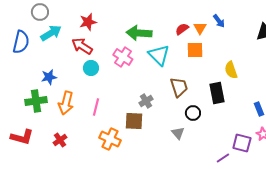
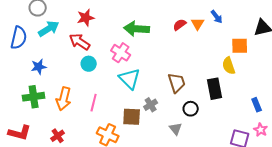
orange square: (195, 50) -> (240, 46), moved
cyan triangle: (159, 55) -> (130, 79), moved
blue star: (49, 77) -> (39, 67), moved
gray cross: (146, 101) -> (151, 105), moved

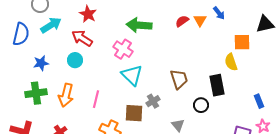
red star: (86, 18) -> (88, 14), turned -30
cyan circle: (89, 64) -> (75, 60), moved
black circle: (191, 109) -> (201, 105), moved

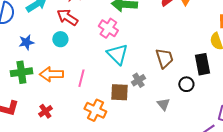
orange arrow: (66, 95) -> (51, 74), turned 75

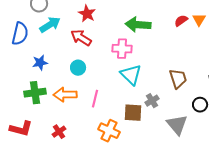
pink cross: (108, 28) -> (122, 49), turned -30
cyan circle: (60, 39) -> (78, 68), moved
gray triangle: (163, 104) -> (177, 125), size x1.6

